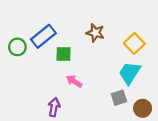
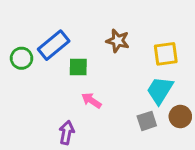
yellow square: (134, 43) -> (166, 54), turned 36
brown circle: (143, 108) -> (180, 117), moved

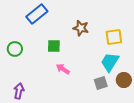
blue rectangle: (54, 45) -> (37, 14), moved
green circle: (22, 58) -> (15, 49), moved
purple arrow: (67, 133) -> (19, 91), moved

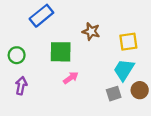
green square: (54, 46) -> (61, 52), size x1.5
pink arrow: (63, 69) -> (71, 78), turned 112
purple arrow: (19, 91) -> (21, 86), moved

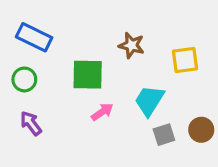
blue rectangle: (41, 16) -> (34, 37), moved, turned 65
cyan trapezoid: (124, 70) -> (149, 101), moved
purple arrow: (21, 86) -> (31, 123), turned -48

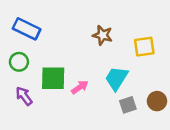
green square: (88, 75) -> (53, 78), moved

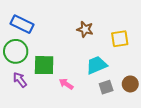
green circle: (19, 62) -> (16, 51), size x1.5
cyan trapezoid: (116, 78) -> (97, 65), turned 35
pink arrow: (80, 87) -> (66, 84), moved, turned -112

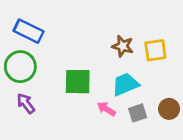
brown star: (85, 29) -> (123, 46), moved
green square: (44, 65) -> (78, 82), moved
pink arrow: (66, 84) -> (106, 109), moved

